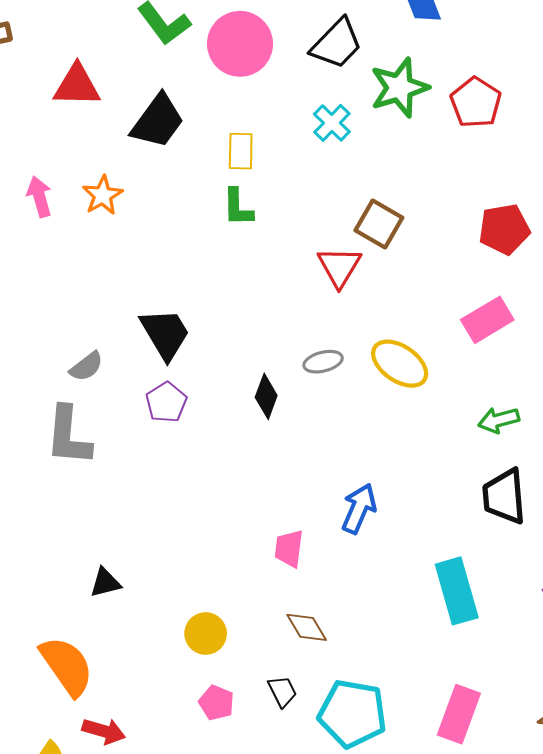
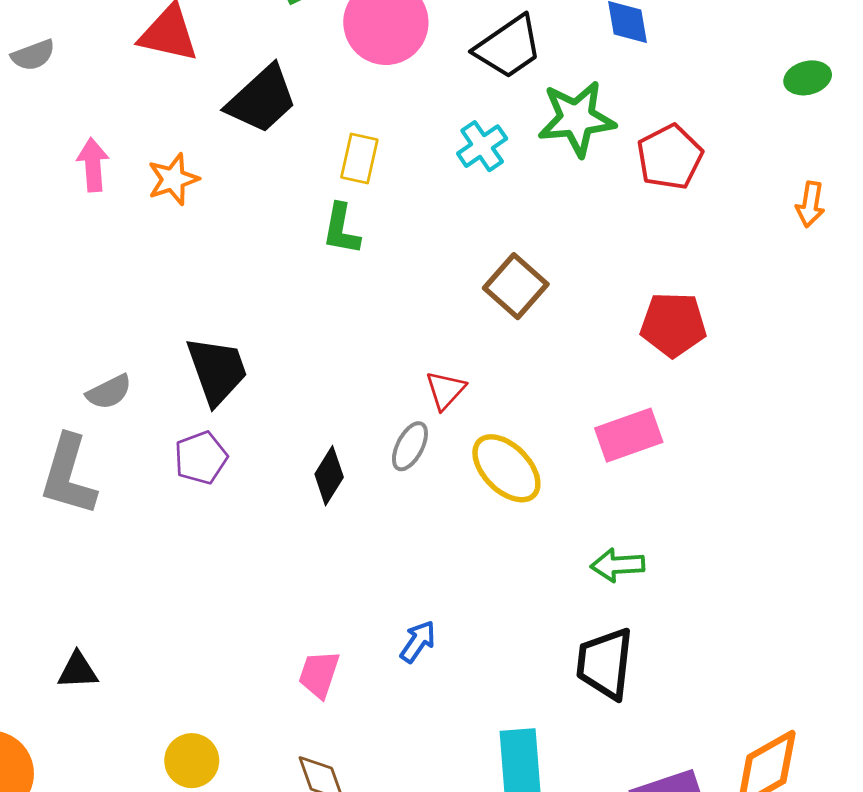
red triangle: (339, 267) -> (445, 390), moved, size x0.7
gray ellipse: (323, 362) -> (410, 446), turned -60
blue arrow: (359, 509) -> (418, 641), size x0.7

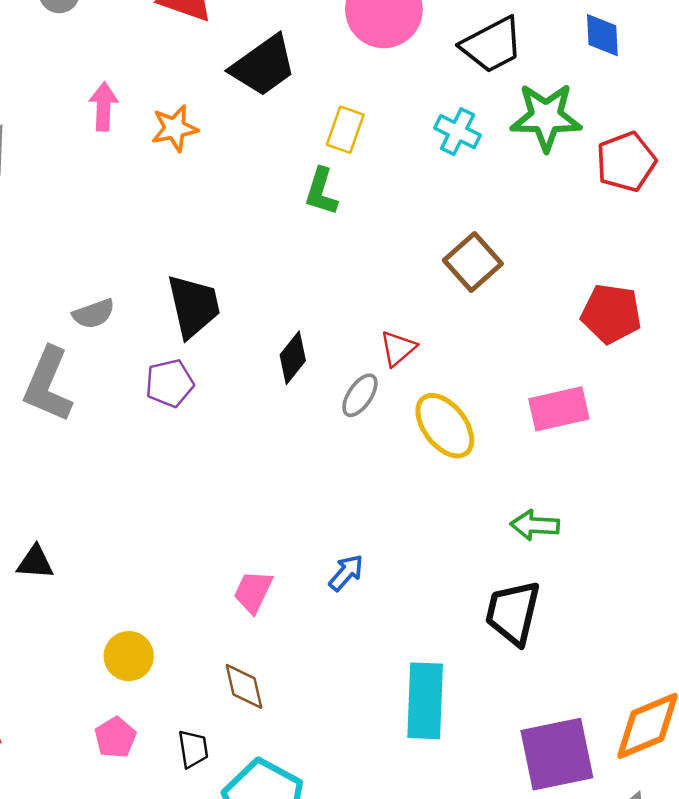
cyan cross: (482, 146) -> (458, 132), turned -36
black diamond: (329, 476) -> (293, 358), moved

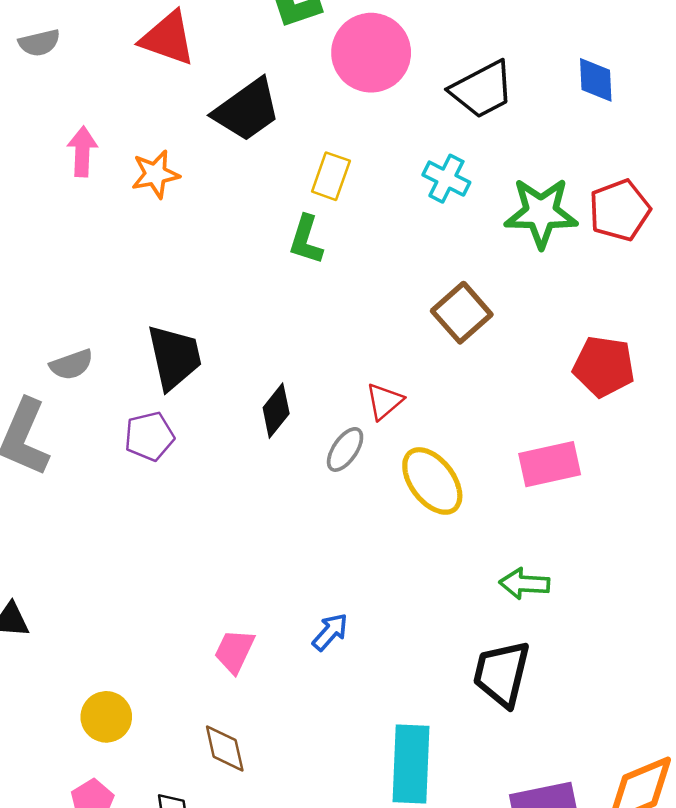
green star: (546, 117) -> (541, 213), moved

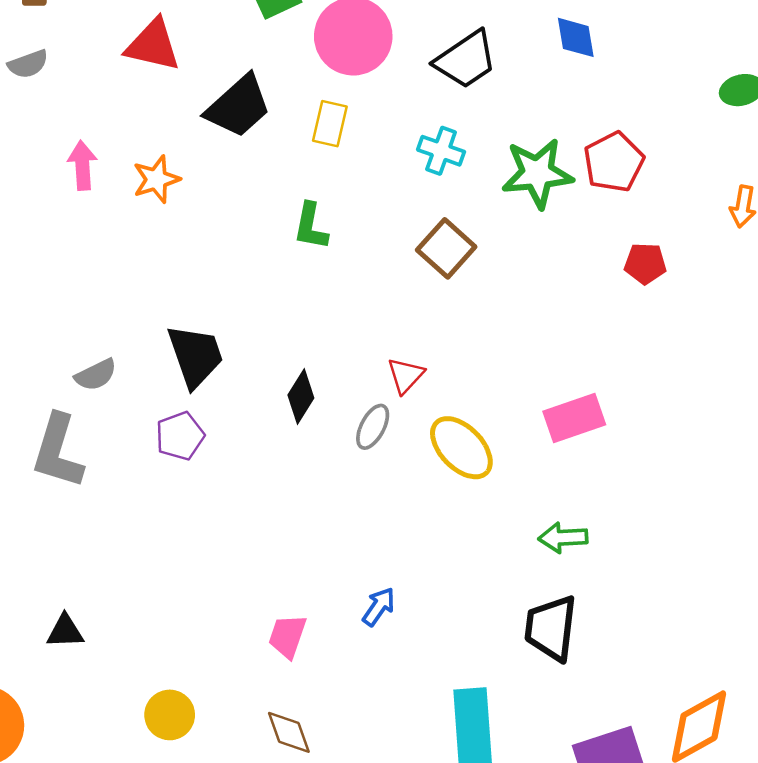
yellow rectangle: (331, 176) -> (330, 124), moved
brown square: (462, 313) -> (446, 248), moved
red pentagon: (604, 366) -> (645, 264), moved, size x0.7

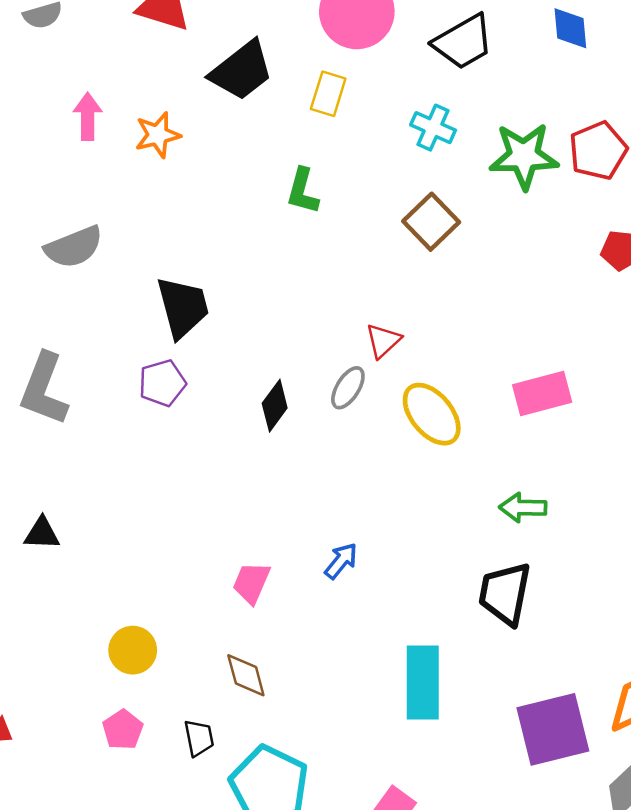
gray semicircle: (96, 375) -> (74, 247), moved, size x1.4
black diamond: (301, 397) -> (275, 406), moved
black triangle: (65, 631) -> (42, 533), moved

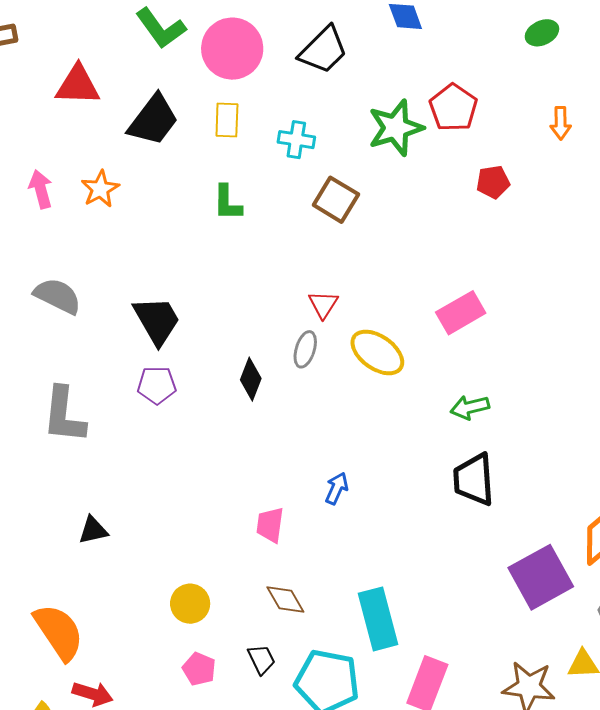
cyan cross: (433, 128) -> (296, 140), moved
gray semicircle: (74, 247) -> (58, 296), turned -117
purple pentagon: (162, 383) -> (157, 385), turned 30
cyan rectangle: (423, 683) -> (378, 619), moved

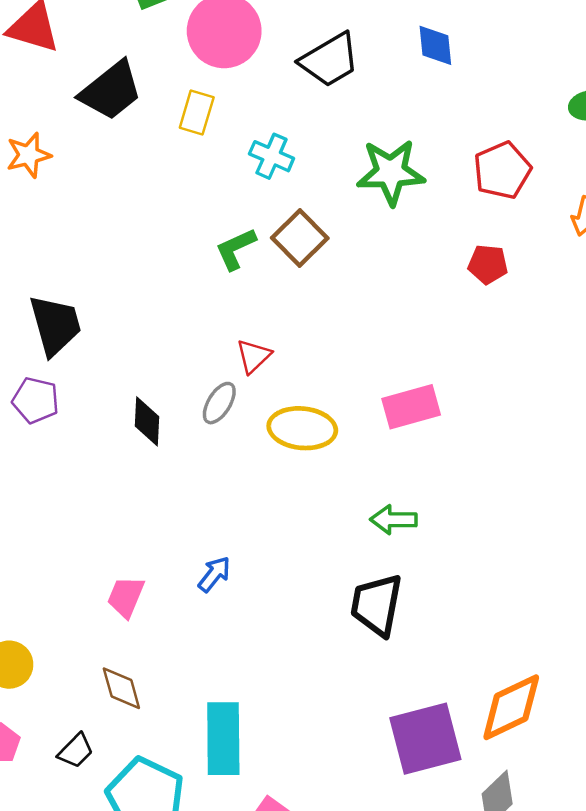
red pentagon: (453, 108) -> (502, 170), moved
green L-shape: (227, 203) -> (236, 249), moved, turned 51
yellow ellipse: (377, 352) -> (302, 428), turned -44
black diamond: (251, 379) -> (147, 421), turned -33
black trapezoid: (261, 659) -> (76, 751), turned 56

